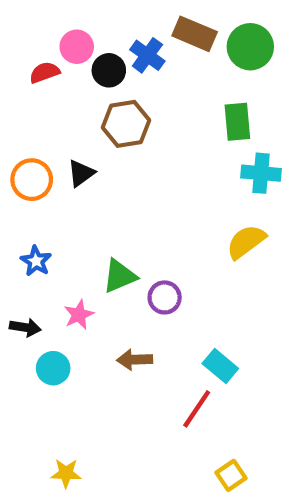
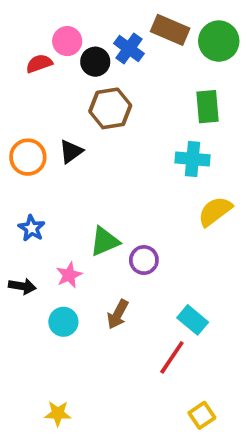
cyan cross: (261, 173) -> (193, 159), moved
brown arrow: (135, 360) -> (118, 314), turned -60
cyan circle: (53, 368) -> (63, 322), moved

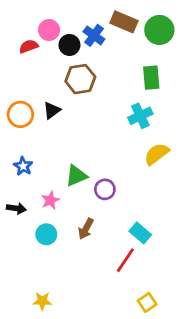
cyan cross: (193, 159) -> (140, 116), turned -30

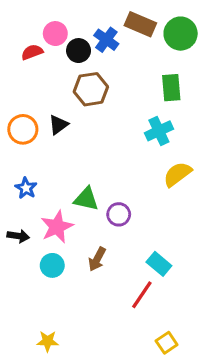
green triangle: (76, 176) -> (86, 199), turned 35
pink star: (50, 200) -> (57, 227), size x1.5

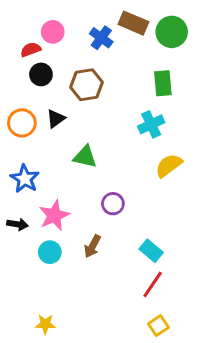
black circle: (79, 51) -> (41, 74), moved
blue star: (26, 188) -> (25, 179), size x1.4
green triangle: (86, 199) -> (85, 157), moved
red line: (142, 295) -> (153, 284), moved

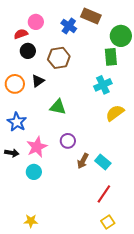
green circle: (172, 32) -> (121, 36), moved
purple circle: (113, 204) -> (68, 141), moved
brown arrow: (92, 246) -> (83, 161), moved
cyan rectangle: (151, 251) -> (103, 162), moved

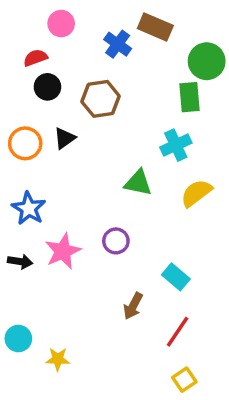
pink circle: (36, 22) -> (61, 24), moved
green triangle: (58, 107) -> (138, 183), moved
brown arrow: (83, 161) -> (133, 306), moved
cyan circle: (34, 172) -> (18, 339), moved
yellow star: (31, 221) -> (58, 359), moved

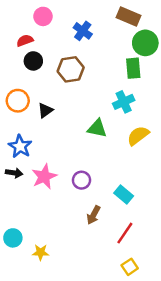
brown rectangle: (155, 27) -> (128, 16), moved
black triangle: (65, 138) -> (45, 110), moved
purple circle: (116, 241) -> (81, 180), moved
black arrow: (20, 261) -> (14, 173), moved

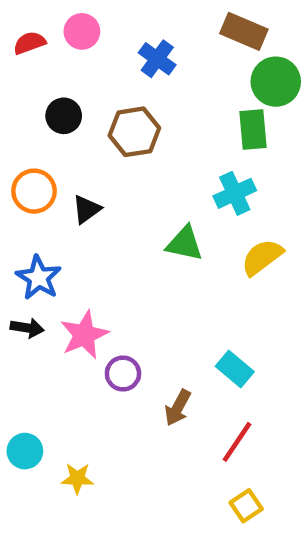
red semicircle: (25, 40) -> (29, 43), moved
purple circle: (81, 180) -> (123, 374), moved

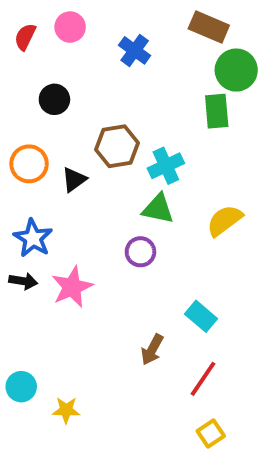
red semicircle: (29, 43) -> (25, 37), turned -44
brown hexagon: (134, 132) -> (117, 146), moved
cyan cross: (235, 193) -> (166, 166), moved
purple circle: (123, 374) -> (140, 252), moved

